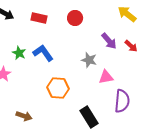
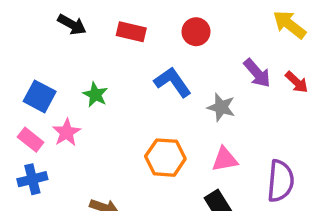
blue L-shape: (43, 53) -> (173, 82), moved
pink triangle: (106, 77) -> (225, 159), moved

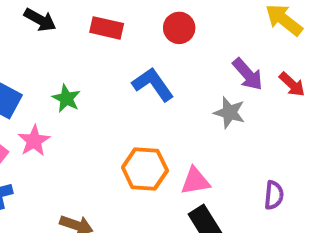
gray star: (221, 107) -> (230, 113), moved
pink triangle: (225, 159) -> (195, 181), moved
purple semicircle: (281, 181) -> (274, 195), size x0.6

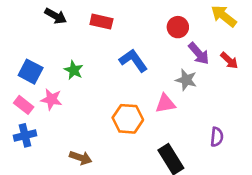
red circle: (179, 28) -> (178, 27), moved
pink star: (34, 141) -> (51, 99), turned -30
pink triangle: (195, 181) -> (165, 104), moved

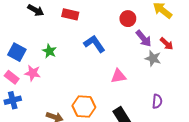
gray star: (186, 80) -> (153, 58), moved
orange hexagon: (128, 119) -> (84, 107), moved

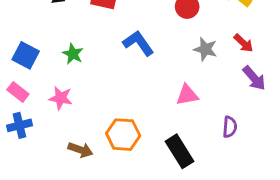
purple arrow: (144, 38) -> (254, 78), moved
gray star: (153, 58) -> (205, 49), moved
pink star: (33, 73) -> (61, 98), moved
pink triangle: (118, 76) -> (187, 95), moved

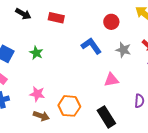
blue L-shape: (138, 43) -> (91, 46), moved
pink star: (61, 98) -> (37, 94), moved

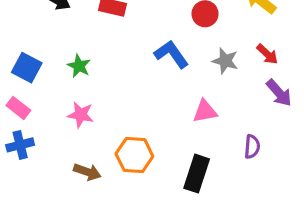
pink star: (37, 94) -> (81, 115), moved
black rectangle: (106, 117) -> (197, 174), turned 50

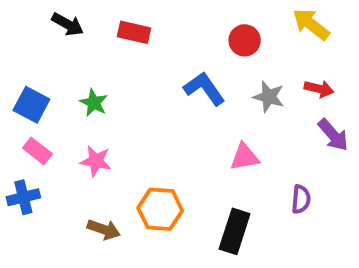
red arrow: (267, 54) -> (319, 89), turned -30
pink rectangle: (18, 108) -> (37, 151), moved

